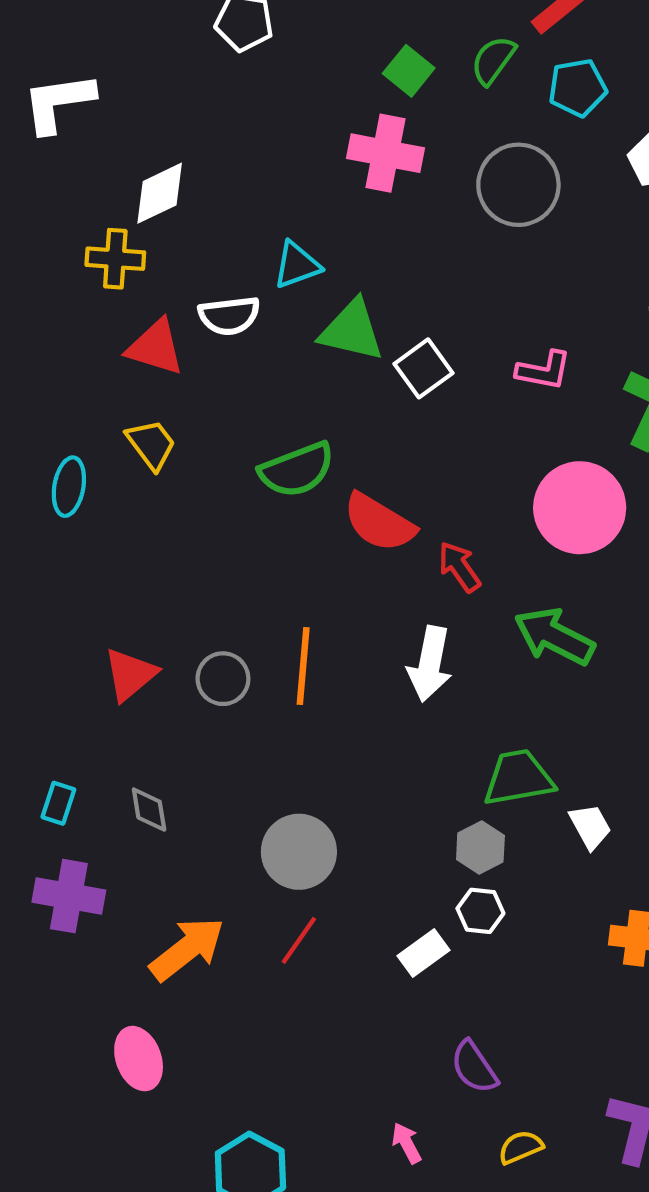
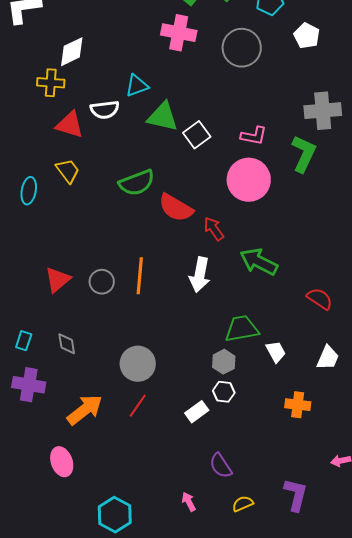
pink circle: (580, 508) -> (249, 180), moved

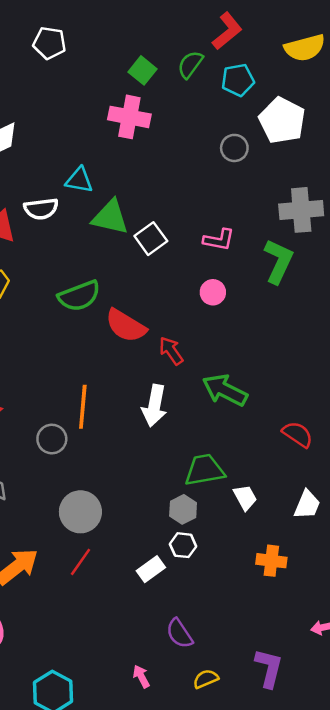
white pentagon: (307, 36) -> (282, 120), size x1.5
gray circle: (242, 48) -> (234, 148), moved, size x0.6
cyan triangle: (137, 86) -> (79, 180), turned 30
pink circle: (249, 180) -> (213, 292), size x0.5
gray circle: (102, 282) -> (52, 439), moved

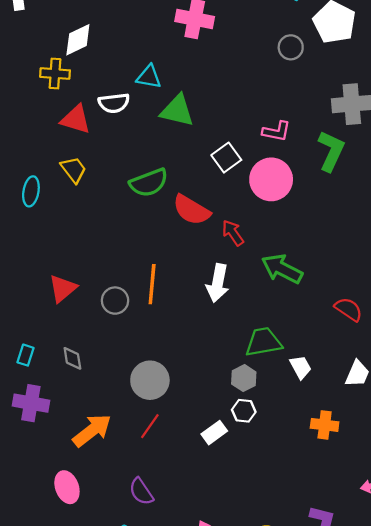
white square: (151, 239) -> (226, 158), moved
pink circle: (213, 292) -> (271, 179), size x1.8
gray circle: (52, 439) -> (115, 301), moved
purple semicircle: (179, 633) -> (141, 492), moved

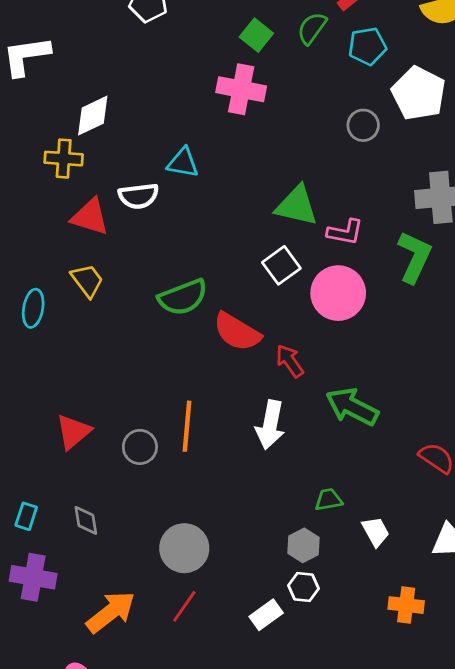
green triangle: (177, 111) -> (297, 206), moved
green trapezoid: (263, 342) -> (328, 500), size x0.6

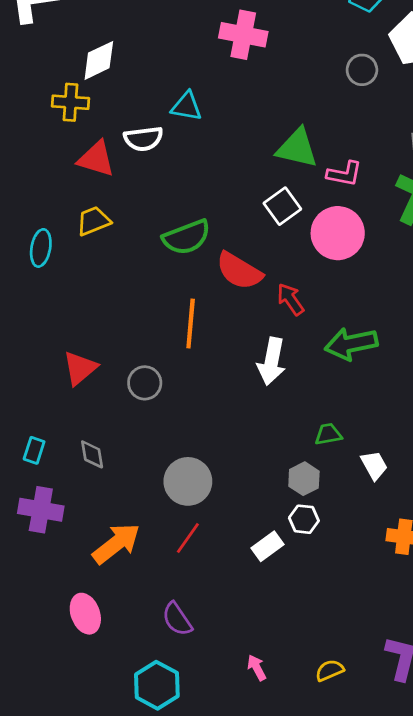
yellow trapezoid: (87, 281) -> (93, 221), turned -75
green arrow: (352, 407) -> (351, 344), turned -39
orange line: (187, 426) -> (191, 324), moved

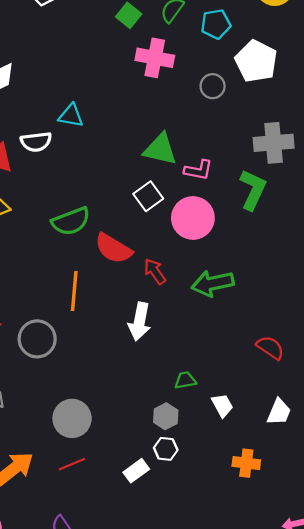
pink cross: (243, 35) -> (155, 58), moved
green arrow: (351, 344) -> (213, 283), moved
gray circle: (145, 383) -> (37, 339), size x1.4
red line: (188, 538) -> (72, 464), turned 32

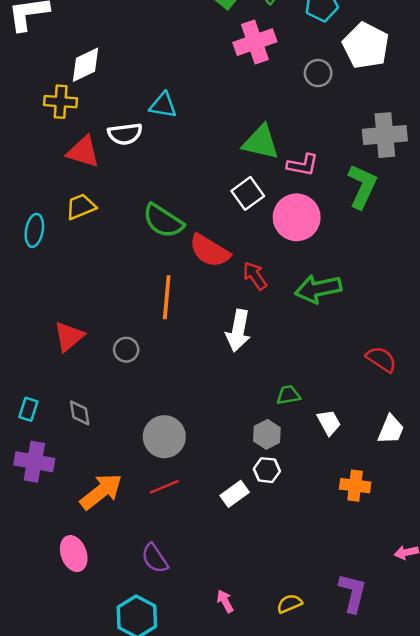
pink cross: (155, 58) -> (255, 42), turned -30
green semicircle: (71, 221) -> (163, 221), turned 54
gray circle: (37, 339) -> (126, 350), size x0.6

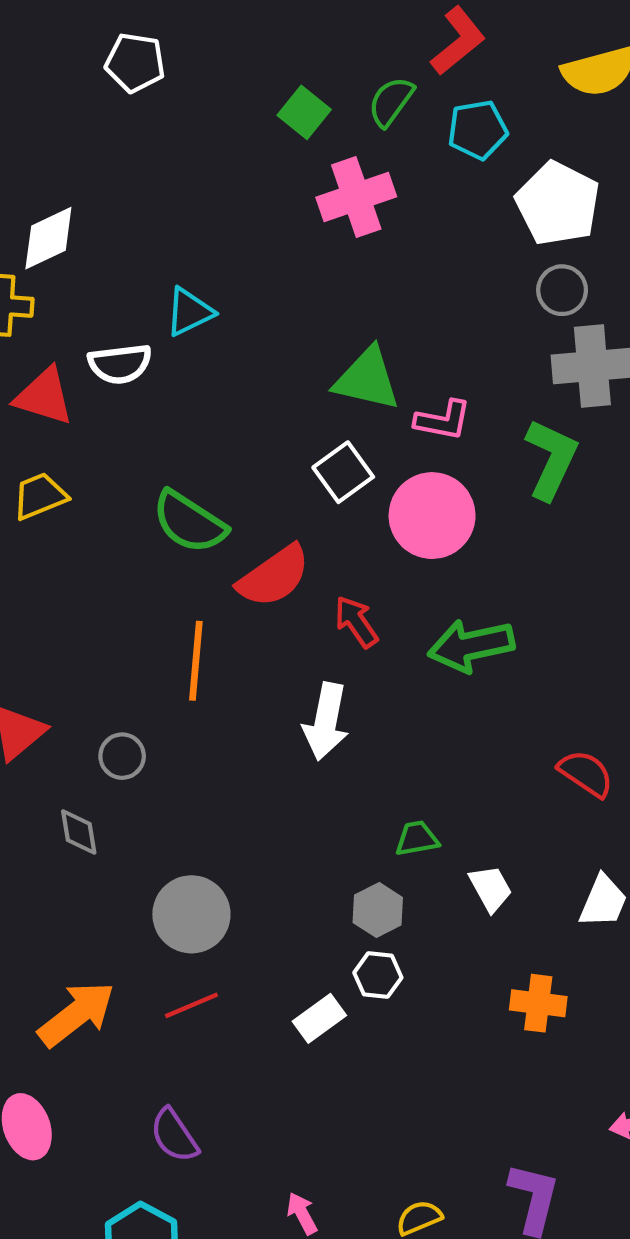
gray circle: (318, 73) -> (562, 290), moved
cyan triangle: (163, 105) -> (189, 312), turned -36
red semicircle: (210, 251) -> (274, 576), turned -66
gray diamond: (80, 413) -> (79, 832), moved

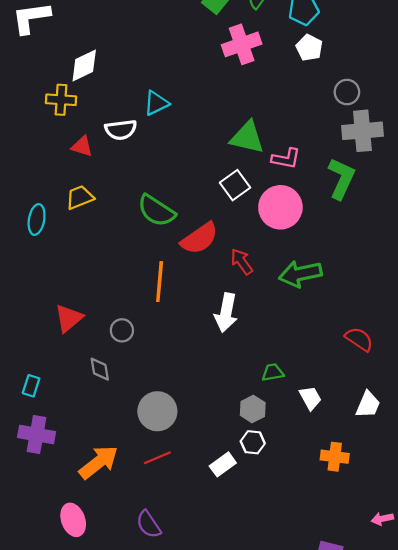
white pentagon: (558, 203) -> (309, 48), moved, size x0.6
red triangle: (44, 396) -> (82, 146), size x0.7

